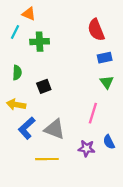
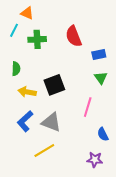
red semicircle: (96, 30) -> (74, 36), moved
black square: (44, 86) -> (54, 85), moved, size x1.5
yellow arrow: (16, 105) -> (27, 92), moved
purple star: (86, 148) -> (95, 160), moved
yellow line: (47, 159) -> (44, 150), turned -30

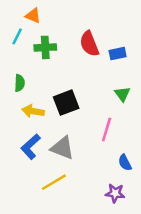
blue rectangle: (99, 55) -> (118, 54), moved

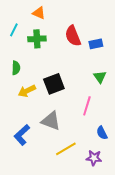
orange triangle: (33, 16) -> (39, 13), moved
yellow arrow: (33, 111) -> (27, 91), turned -36
blue L-shape: (31, 147) -> (22, 135), moved
yellow line: (54, 182) -> (66, 149), moved

